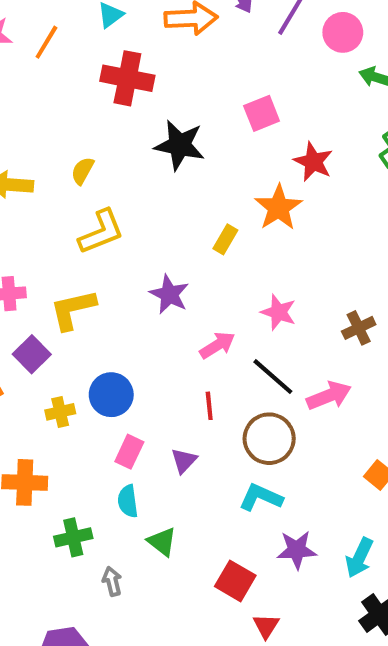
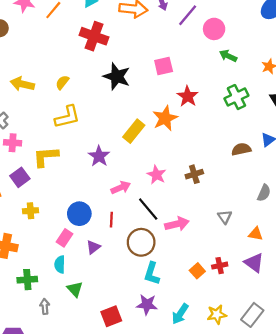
yellow rectangle: (225, 239) -> (134, 131), size x1.5
brown cross: (359, 328) -> (194, 174), moved
blue circle: (111, 395) -> (79, 214), moved
cyan L-shape: (261, 497) -> (152, 274), moved, turned -105
red square: (235, 581) -> (111, 316), turned 30

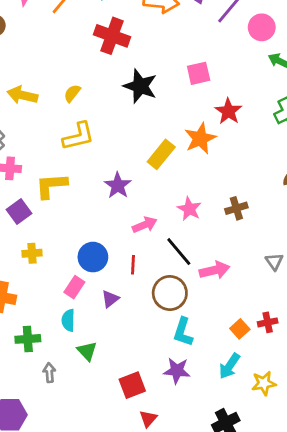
cyan arrow: (180, 314) -> (229, 366), moved

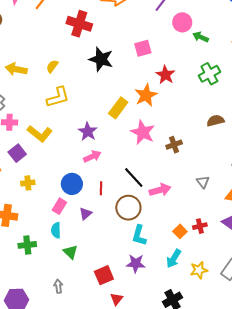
pink circle: (262, 27) -> (182, 22), moved
yellow L-shape: (51, 186) -> (40, 134), turned -135
pink star: (189, 209) -> (143, 132), moved, size x1.4
pink arrow: (145, 225) -> (92, 156), moved
gray arrow: (49, 373) -> (58, 286), moved

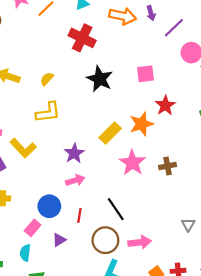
brown cross: (174, 145) -> (167, 166), moved
pink arrow: (160, 190) -> (140, 242), moved

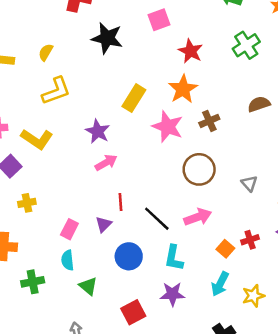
orange star: (141, 124) -> (183, 89), moved
blue circle: (49, 206) -> (129, 256), moved
black line: (116, 209) -> (157, 219), moved
purple triangle: (59, 240) -> (104, 224), moved
brown circle: (105, 240) -> (199, 169), moved

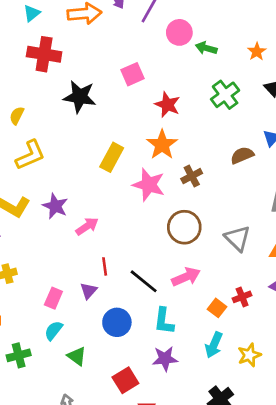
purple star: (98, 131) -> (55, 206), moved
gray triangle: (249, 183) -> (237, 238), size x1.5
cyan semicircle: (68, 260) -> (54, 330), turned 48

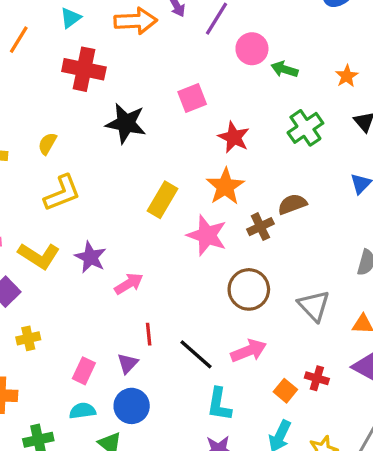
brown semicircle: (242, 155) -> (292, 204), moved
red cross: (242, 297) -> (317, 378), turned 36
blue circle: (117, 322) -> (132, 406), moved
cyan semicircle: (54, 330) -> (83, 411), turned 42

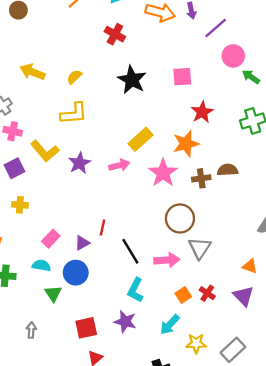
red cross: (84, 69) -> (115, 34), size x0.7
pink arrow: (129, 284) -> (119, 165), moved
gray triangle: (314, 306) -> (200, 248), moved

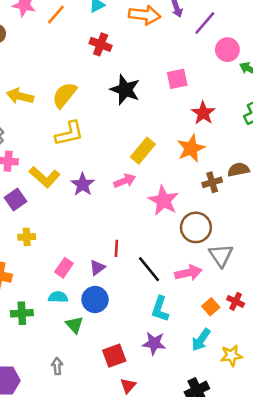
yellow semicircle: (74, 77) -> (64, 95), size x1.6
pink star: (163, 173) -> (163, 201), moved

